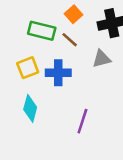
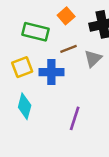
brown line: (70, 40) -> (69, 49), moved, turned -63
gray triangle: (102, 59) -> (93, 59), turned -30

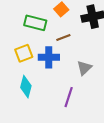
gray triangle: (93, 59) -> (84, 68), moved

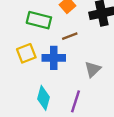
cyan diamond: (26, 87) -> (43, 98), moved

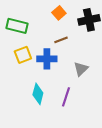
green rectangle: (39, 20) -> (17, 26), moved

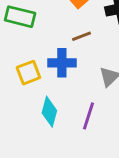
yellow square: (23, 55) -> (28, 73), moved

